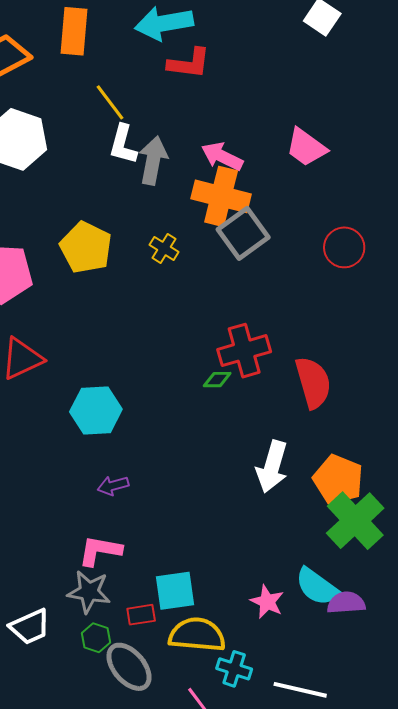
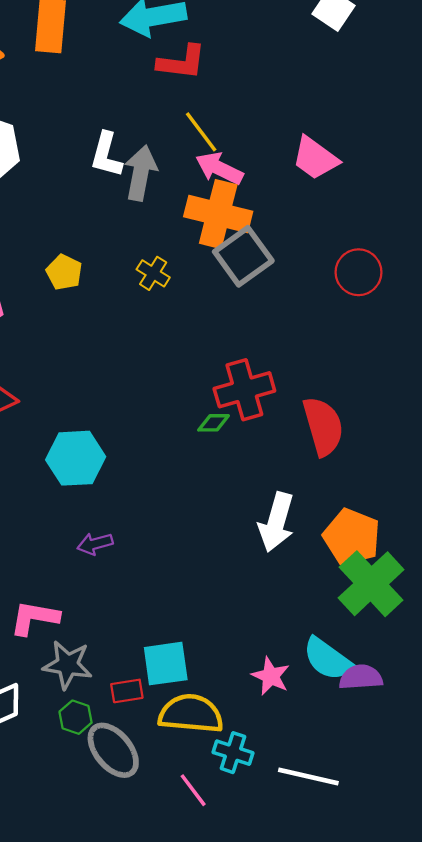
yellow line: (110, 102) -> (201, 132), moved
yellow pentagon: (86, 247) -> (64, 272), size x0.6
pink L-shape: (100, 551) -> (34, 618), moved

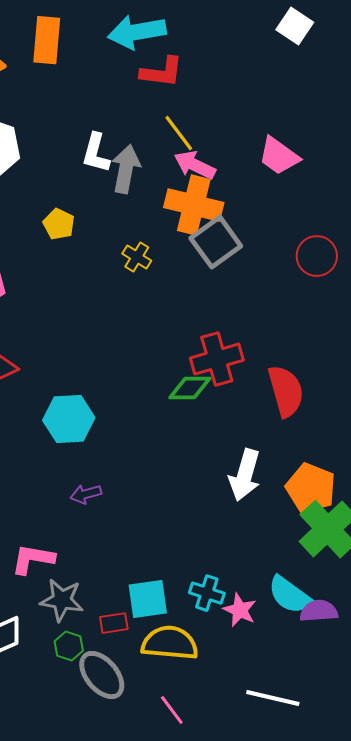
yellow pentagon: (64, 272) -> (59, 224), moved
green diamond: (214, 423) -> (190, 388), size x1.5
cyan cross: (233, 753) -> (207, 593), moved

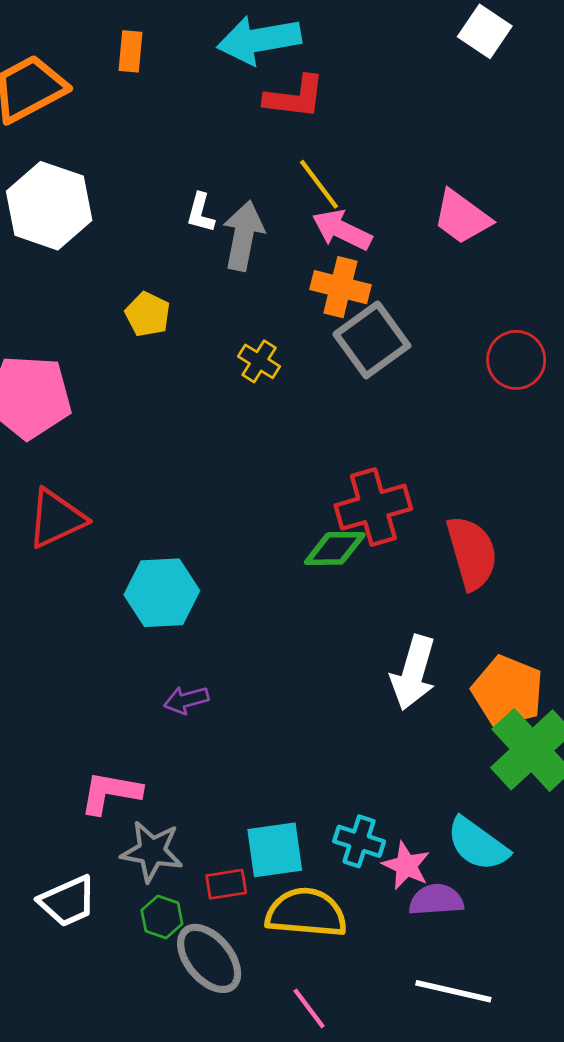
orange rectangle: (47, 40) -> (131, 51), size x0.6
white L-shape: (96, 153) -> (200, 213), size x0.7
orange cross: (194, 205) -> (340, 287), size x0.7
purple semicircle: (319, 611) -> (436, 900), moved

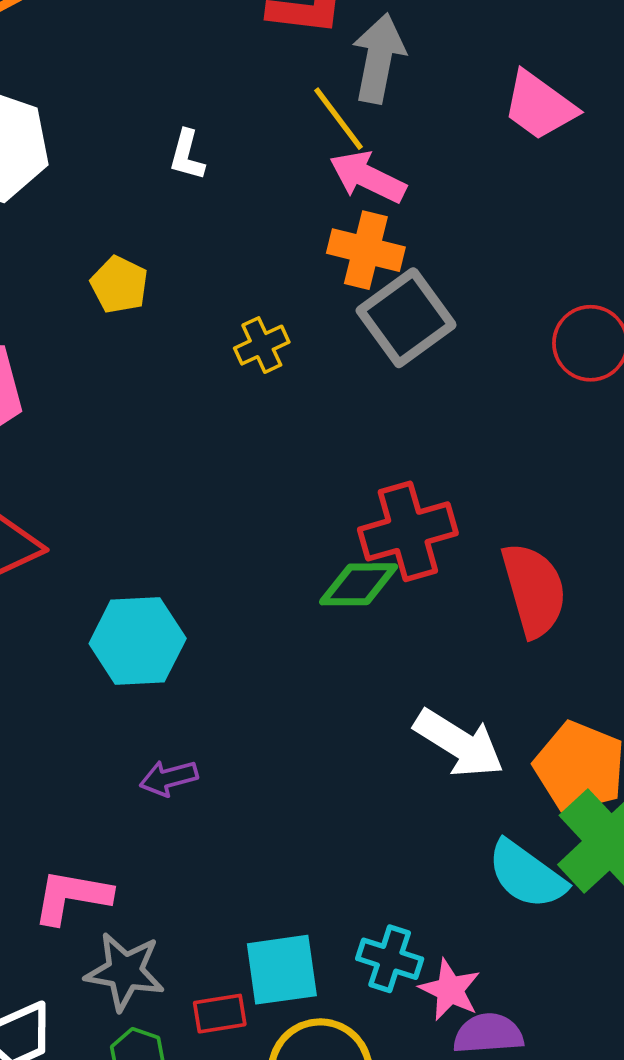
pink trapezoid: (462, 217) -> (539, 106), moved
gray arrow: (243, 236) -> (379, 58), moved
yellow cross: (259, 361) -> (262, 345), turned 33
white arrow: (413, 673) -> (459, 743), turned -74
cyan semicircle: (478, 844) -> (527, 875), moved

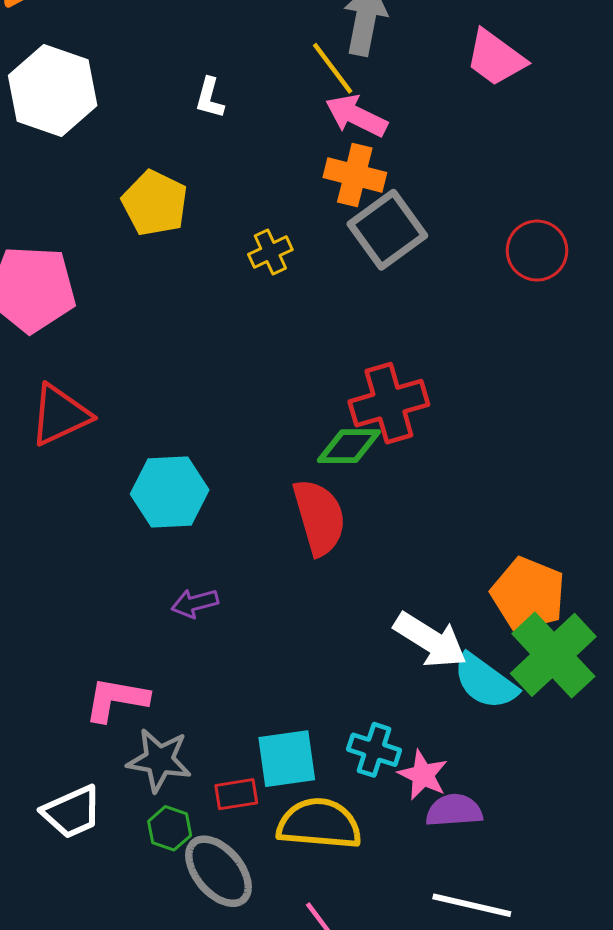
yellow pentagon: (119, 285) -> (155, 203), size x1.4
red semicircle: (534, 590) -> (319, 517), moved
white arrow: (459, 743) -> (430, 640), moved

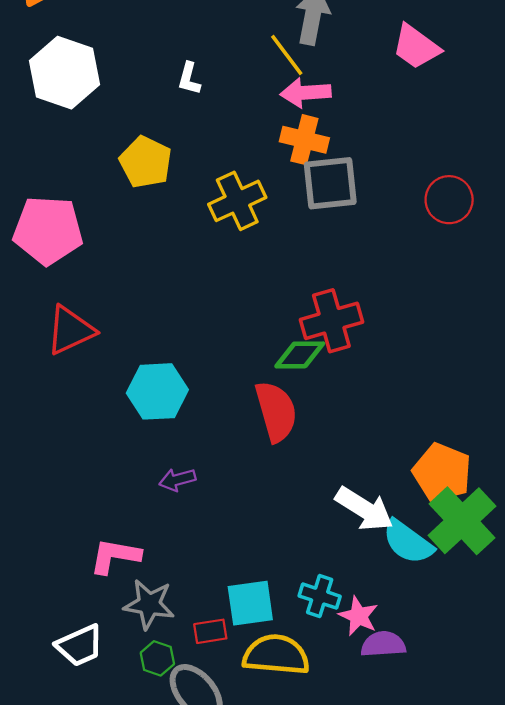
pink arrow: (356, 116) -> (306, 93), turned -30
gray square: (387, 230) -> (330, 183), turned 30
yellow cross: (270, 252) -> (237, 201), size x1.6

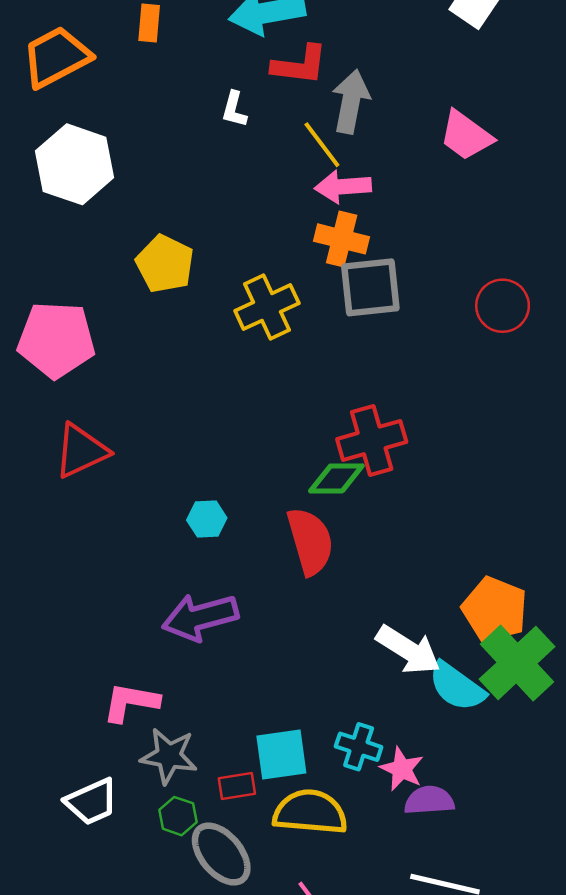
white L-shape: (189, 79) -> (234, 109), moved
cyan hexagon: (157, 391) -> (207, 519), moved, size x0.6
purple arrow: (177, 480) -> (200, 617), size x1.8

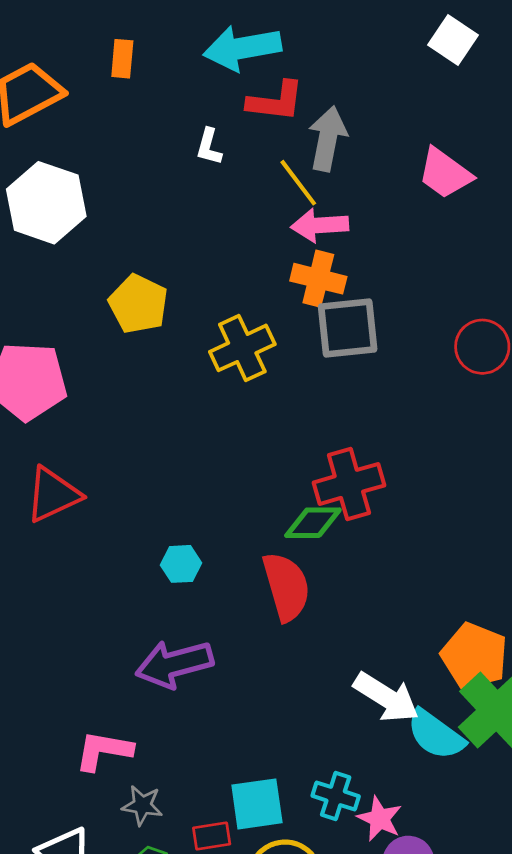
gray star: (169, 756) -> (142, 805), size x0.7

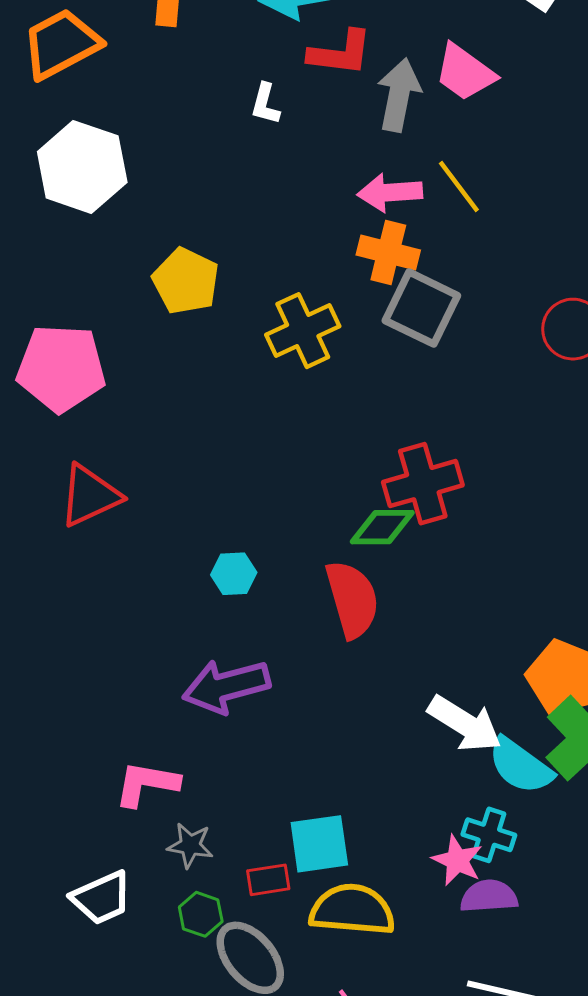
pink trapezoid: (445, 173) -> (465, 72), moved
yellow line: (298, 183) -> (459, 186), moved
gray square: (348, 328) -> (421, 308), turned 32
cyan cross: (336, 796) -> (489, 835), moved

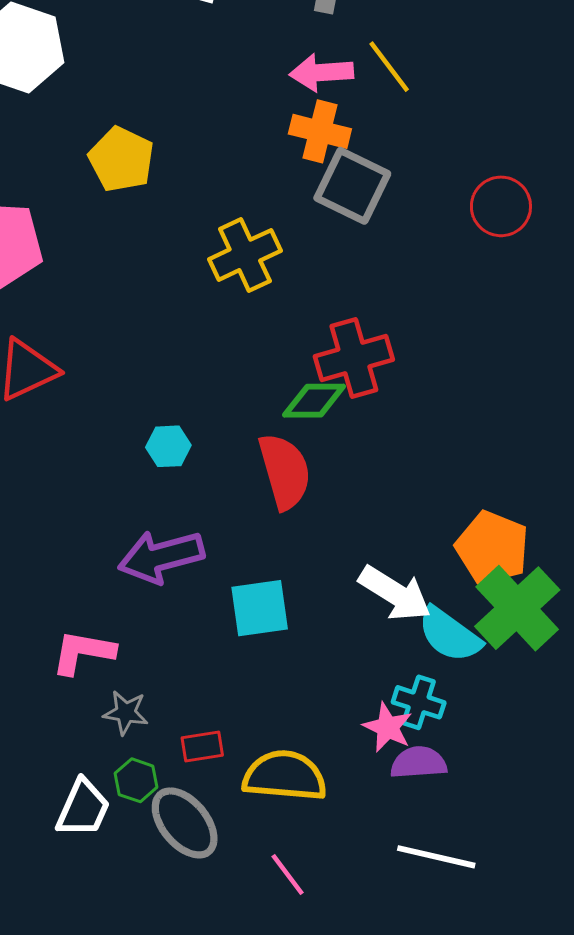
yellow cross: (303, 331) -> (245, 255), moved
cyan square: (319, 844) -> (260, 608), moved
white trapezoid: (102, 898) -> (83, 808), moved, turned -42

